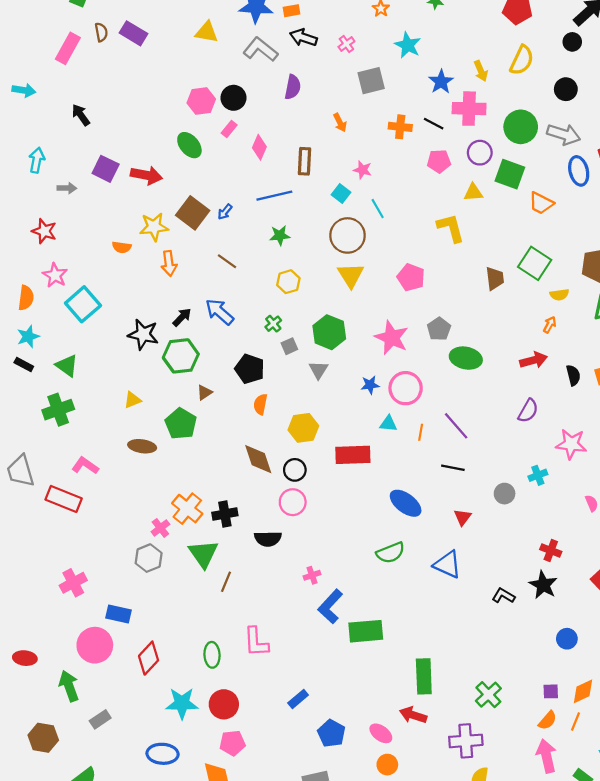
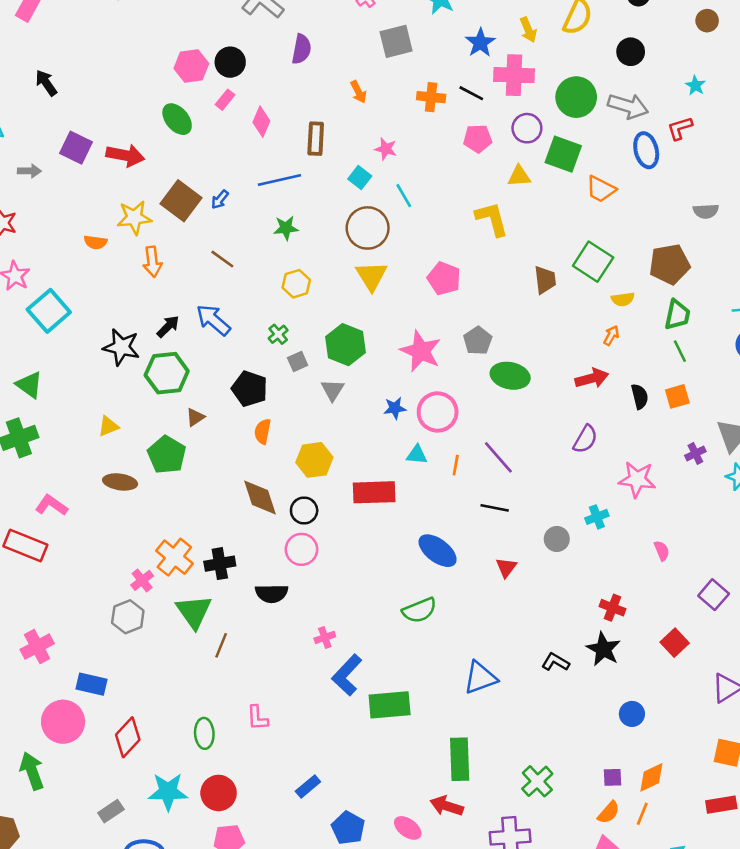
blue triangle: (448, 565) -> (480, 678), moved, turned -44
pink L-shape: (256, 642) -> (257, 718), size x0.7
gray rectangle: (100, 719) -> (111, 811), moved

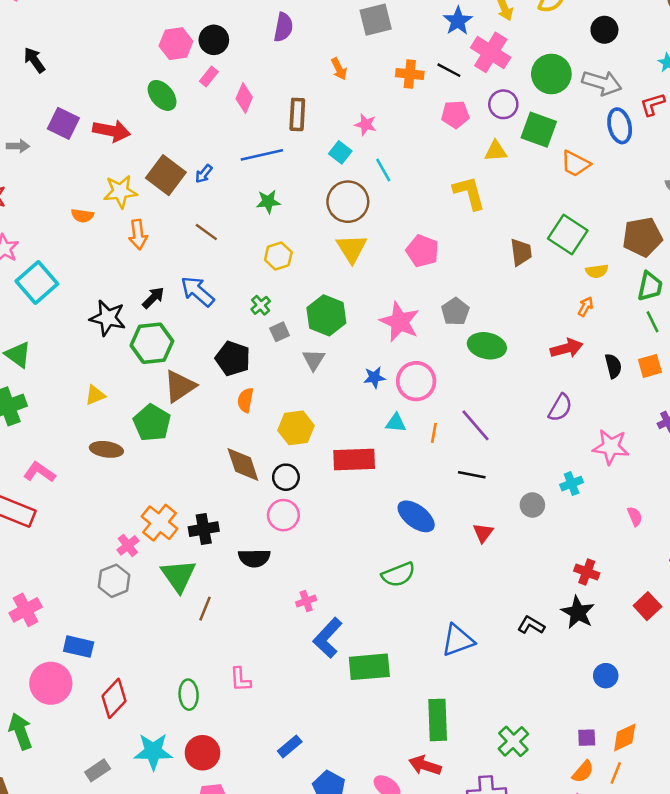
pink cross: (514, 75) -> (491, 52), turned 30
brown triangle: (195, 417) -> (180, 386), size x1.8

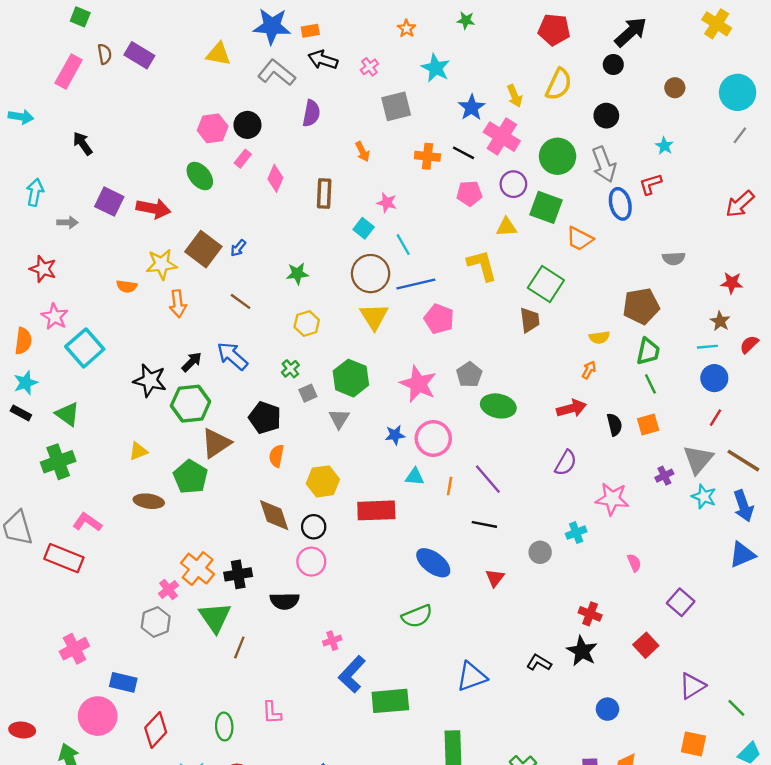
gray arrow: (602, 83) -> (604, 164), turned 52
blue line: (262, 155) -> (416, 284), moved
green square: (568, 235) -> (546, 284), moved

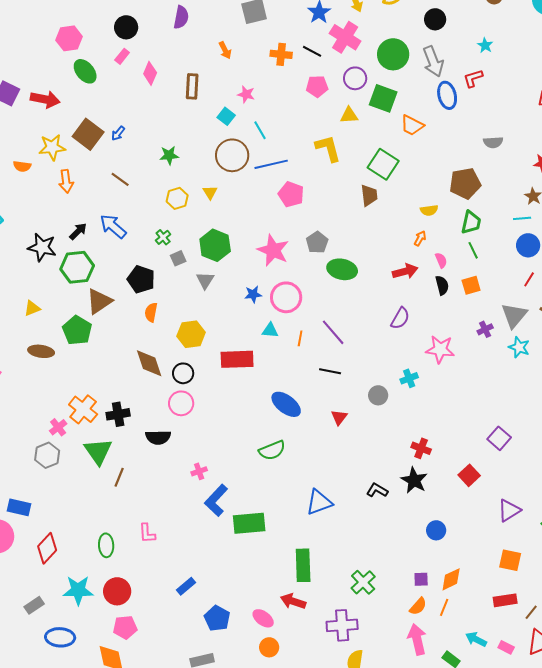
pink hexagon: (213, 128) -> (69, 38), moved
yellow triangle: (374, 317) -> (210, 192), moved, size x0.6
pink semicircle: (634, 563) -> (441, 260), moved

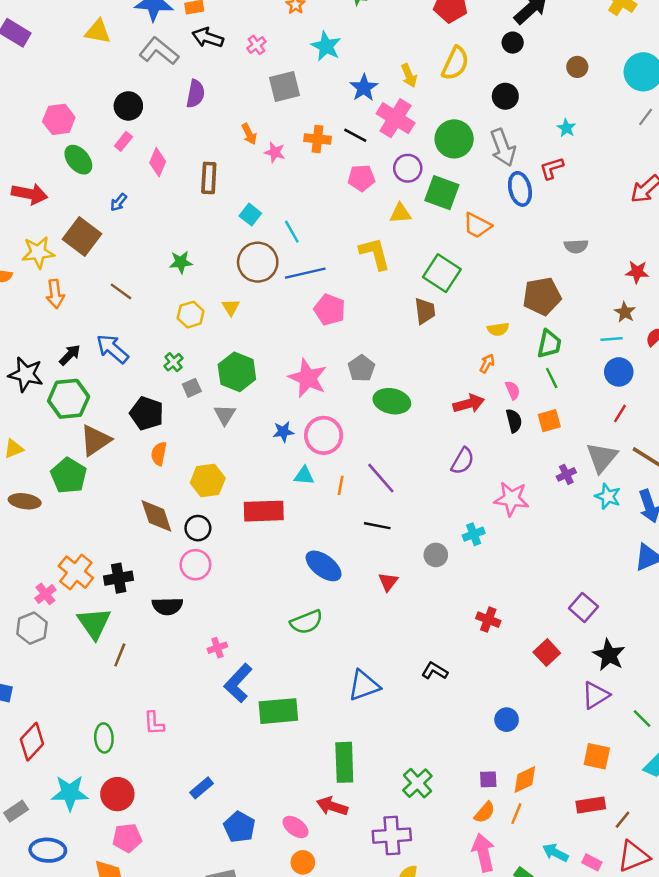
pink star: (246, 94) -> (275, 152), moved
blue arrow: (118, 133) -> (119, 202), moved
black star: (414, 480) -> (609, 655), moved

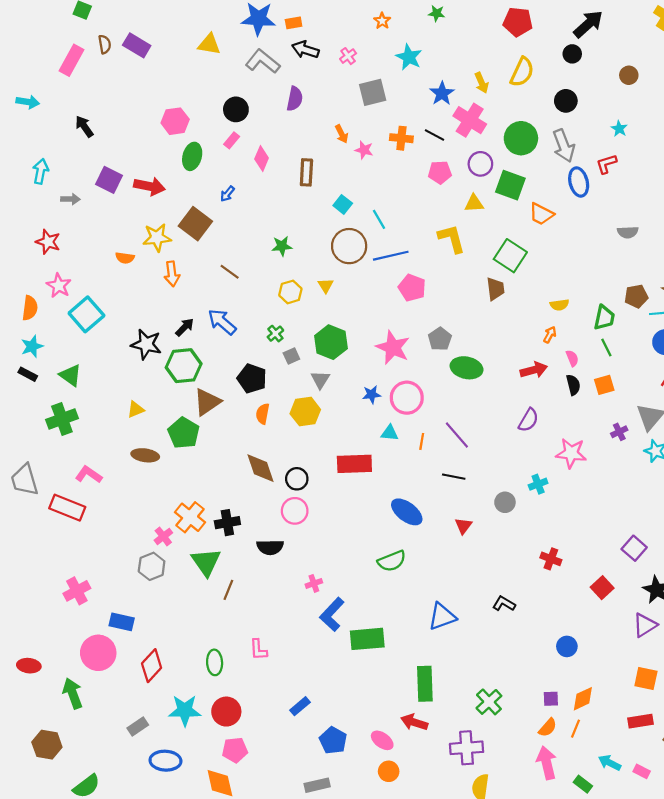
green ellipse: (78, 160) -> (192, 156), turned 55
brown pentagon: (542, 296) -> (636, 296), moved, size x0.7
yellow hexagon: (208, 481) -> (305, 412), moved

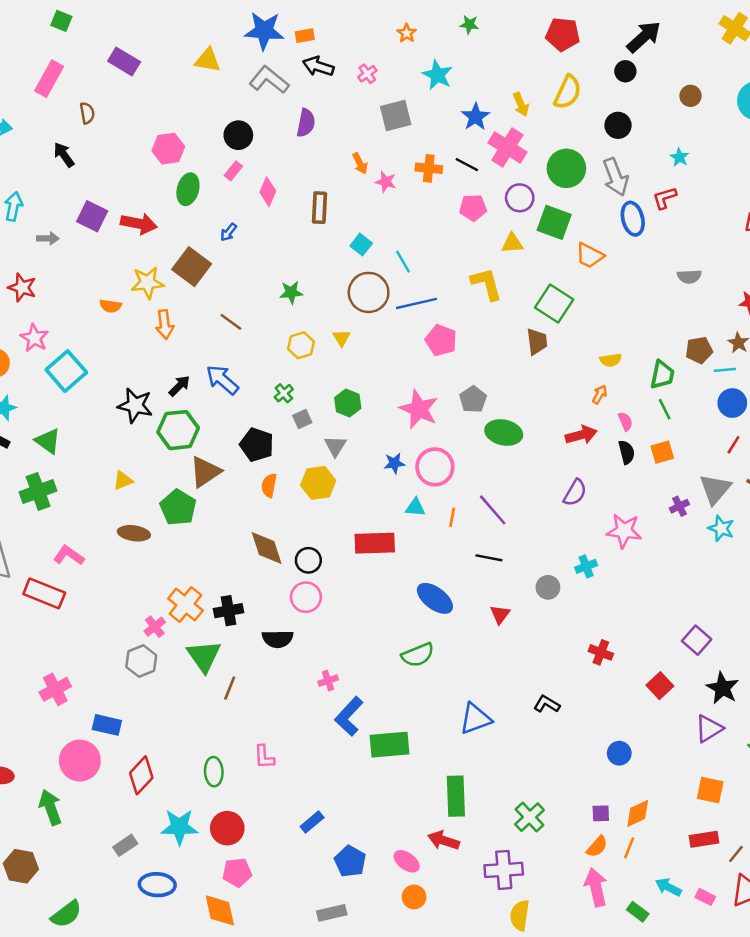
brown semicircle: (105, 44) -> (87, 113), moved
green hexagon: (331, 342) -> (348, 403), size x0.7

